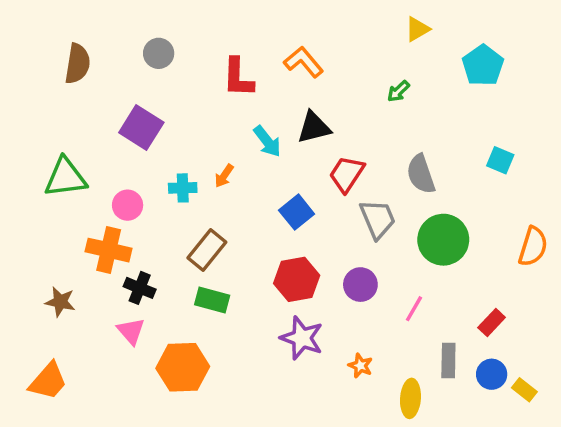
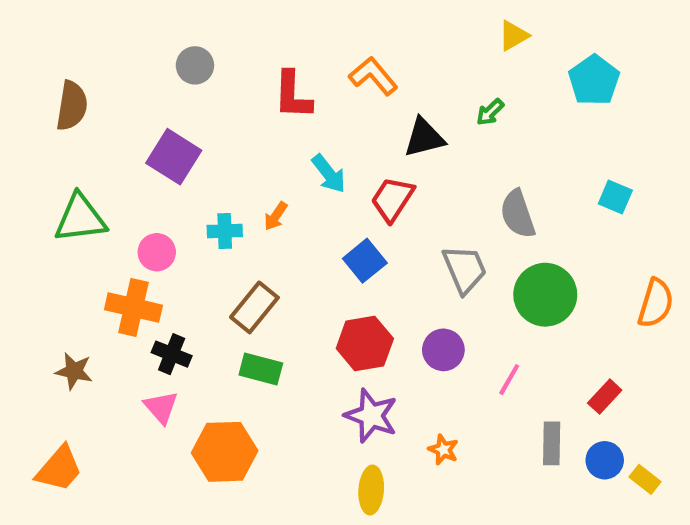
brown semicircle: (77, 64) -> (72, 106), moved
black triangle: (314, 128) -> (424, 138), moved
red trapezoid: (347, 174) -> (392, 199), moved
yellow ellipse: (410, 398) -> (371, 490), moved

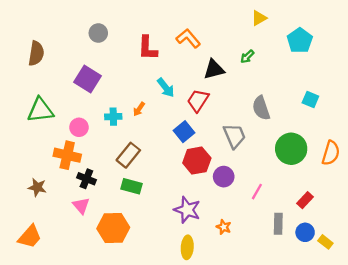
green circle: (545, 295) -> (291, 149), moved
red hexagon: (365, 344) -> (197, 161), moved

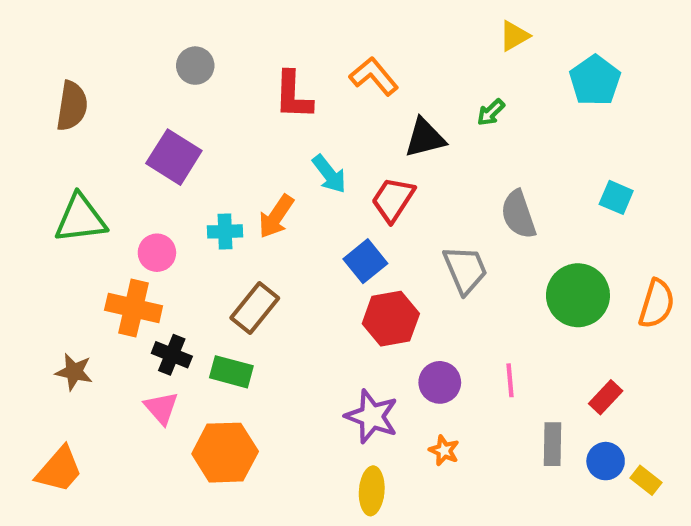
orange arrow: (139, 109) -> (276, 217), size x1.5
purple circle: (224, 177) -> (440, 382), moved
green rectangle: (131, 186) -> (231, 372), moved
pink line: (257, 192) -> (510, 380), turned -35

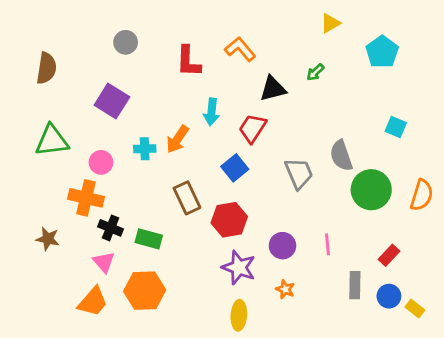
cyan arrow: (329, 174) -> (212, 112), turned 44
gray semicircle: (518, 214) -> (341, 156), moved
brown rectangle: (255, 308) -> (187, 198), moved, turned -64
red hexagon: (391, 319) -> (229, 220), moved
orange trapezoid: (59, 470) -> (93, 302), moved

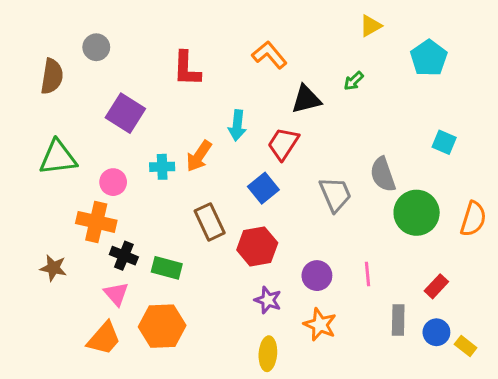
gray circle: (126, 42) -> (96, 47), moved
red L-shape: (188, 61) -> (187, 69), moved
purple star: (239, 267) -> (268, 300), size x0.7
orange star: (285, 289) -> (320, 325), size x1.5

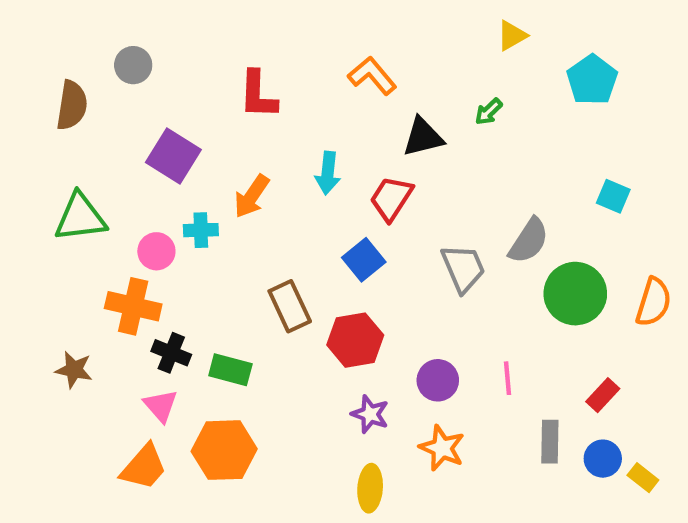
orange arrow: (199, 156) -> (252, 196), moved
cyan cross: (162, 167) -> (201, 230), moved
gray semicircle: (383, 174) -> (529, 241), turned -128

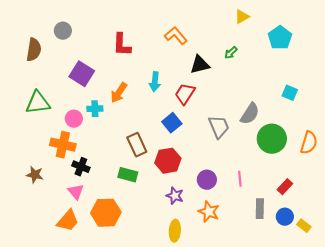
green rectangle: (230, 370) -> (128, 175), moved

